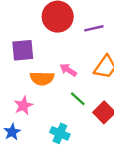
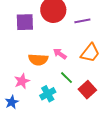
purple square: (23, 50) -> (25, 22), moved
cyan cross: (60, 133) -> (48, 94), moved, turned 35

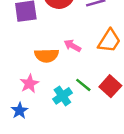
green line: (67, 78) -> (83, 85), moved

